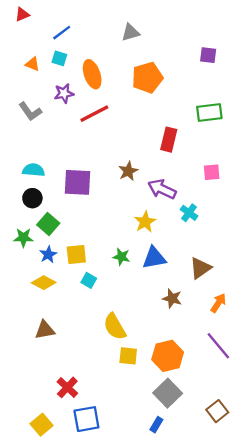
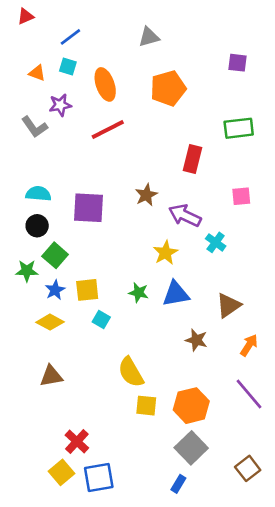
purple star: (64, 93) -> (60, 105), moved
yellow square: (41, 425) -> (61, 472), moved

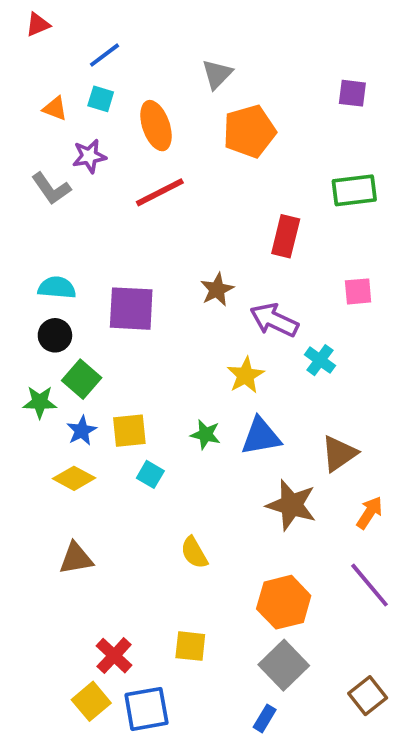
gray triangle: (149, 37) -> (217, 74), moved, turned -30
brown star: (196, 340) -> (291, 505), size x1.5
yellow semicircle: (131, 372) -> (194, 553), size x0.7
yellow square: (146, 406) -> (190, 646), moved

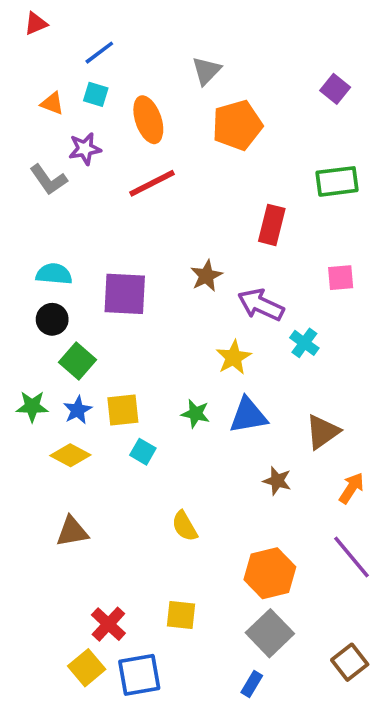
purple square: (352, 93) -> (335, 89), turned 32
green star: (40, 402) -> (32, 406), moved
brown star: (291, 505) -> (277, 481), size x0.6

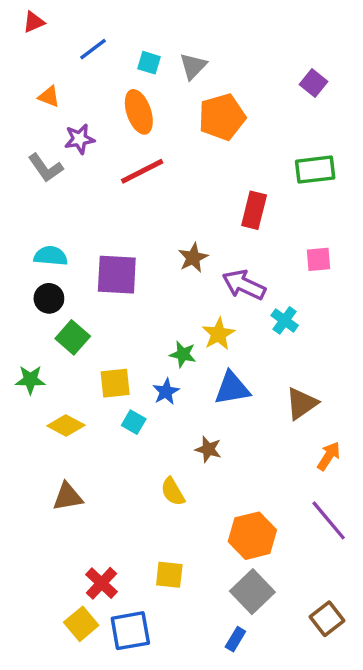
cyan square: (96, 94) -> (149, 63), moved
blue star: (78, 410) -> (166, 392), moved
green star: (195, 414) -> (183, 354), moved
brown star: (277, 481) -> (208, 449), moved

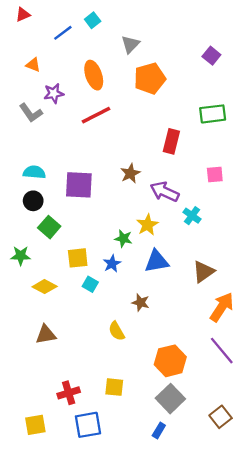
cyan square: (149, 63) -> (93, 20), moved, turned 35
orange arrow: (329, 456) -> (222, 307), size x1.5
red cross: (102, 583) -> (69, 393), turned 30
yellow square: (81, 624) -> (35, 425), moved, turned 30

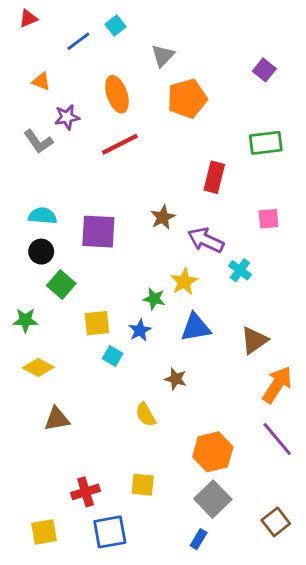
yellow diamond: (45, 287) -> (38, 367), moved

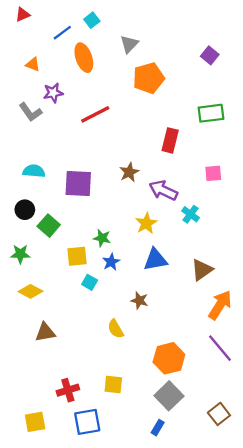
orange ellipse: (117, 94) -> (84, 58), moved
black circle: (41, 252) -> (25, 210), moved
green star: (154, 299) -> (102, 238), moved

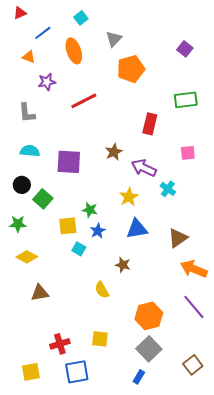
blue line: (62, 33) -> (43, 33), moved
gray L-shape: (31, 112) -> (27, 113), moved, turned 30
orange arrow: (220, 305) -> (194, 269), turned -100

